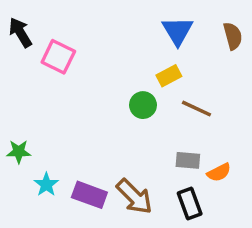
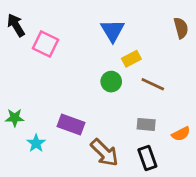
blue triangle: (178, 31) -> (113, 31), moved
orange semicircle: (219, 172) -> (181, 134), moved
purple rectangle: (89, 195) -> (71, 124), moved

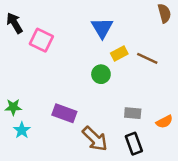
brown semicircle: (181, 28) -> (164, 13), moved
brown line: (153, 84) -> (147, 58), moved
cyan star: (36, 143) -> (22, 130), moved

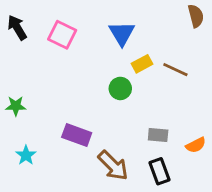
pink square: (41, 40) -> (62, 35), moved
green star: (13, 107) -> (16, 106), moved

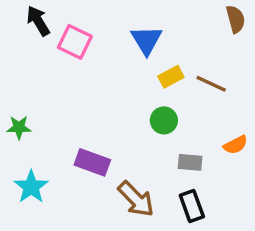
black arrow: (17, 27) -> (38, 21), moved
green circle: (120, 88) -> (164, 120), moved
orange semicircle: (196, 145) -> (236, 145), moved
cyan star: (26, 155) -> (31, 187), size x1.4

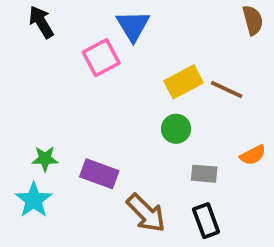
blue triangle: (146, 40) -> (133, 26), moved
pink square: (75, 42) -> (101, 58), moved, turned 36
yellow rectangle: (171, 77) -> (184, 82), size x1.4
green star: (19, 127) -> (45, 159), moved

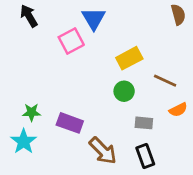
brown line: (227, 89) -> (165, 81), moved

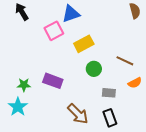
blue triangle: (94, 19) -> (71, 14), turned 42
yellow rectangle: (129, 58) -> (84, 44), moved
purple rectangle: (70, 123) -> (53, 81), moved

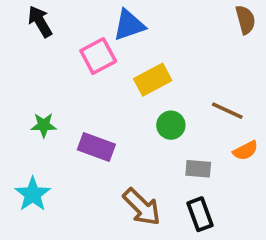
green star: (24, 85) -> (44, 125), moved

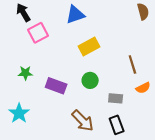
pink square: (98, 56) -> (38, 33), moved
brown line: (227, 111) -> (132, 65), turned 48
green circle: (171, 125) -> (90, 80), moved

